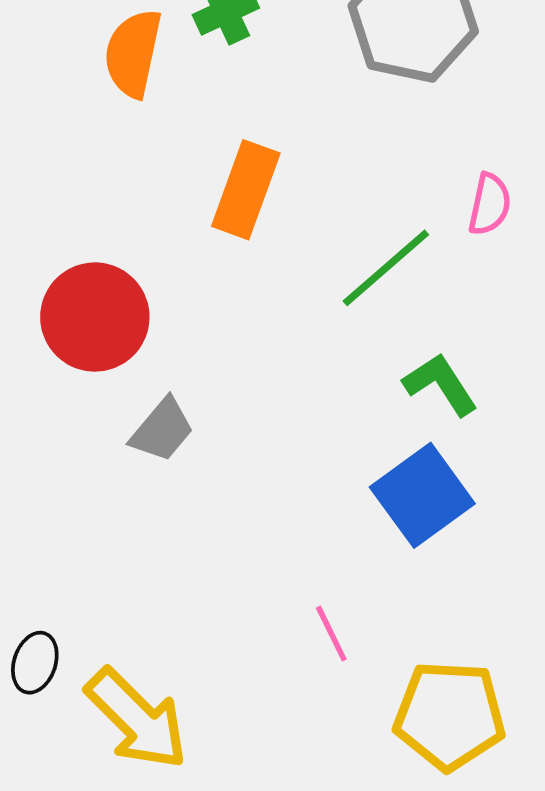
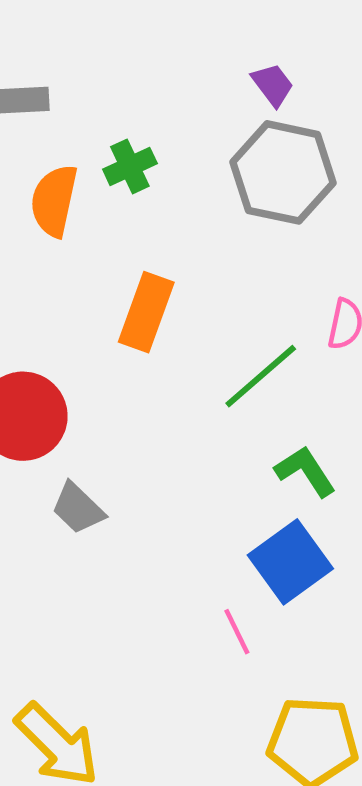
gray trapezoid: (162, 430) -> (78, 508), turned 94
pink line: (331, 634) -> (237, 632), moved

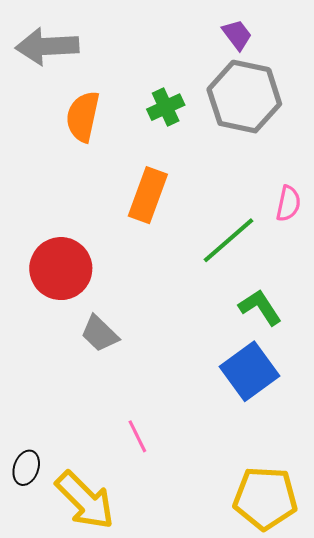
green cross: (130, 166) -> (166, 107), moved
pink line: (237, 632) -> (137, 436), moved

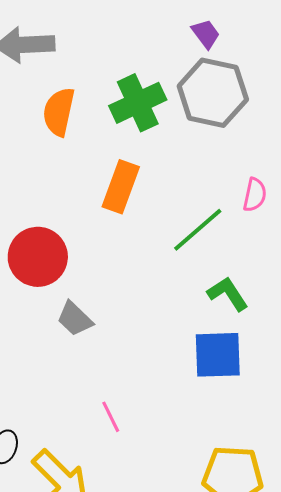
green cross: (166, 107) -> (138, 103), size x1.6
blue square: (250, 371) -> (218, 355), turned 34

